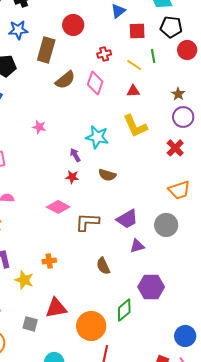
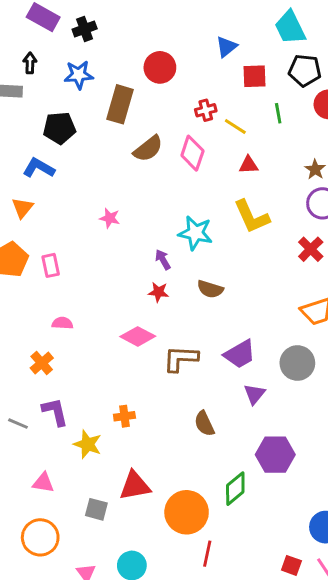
yellow line: (134, 65) -> (235, 127), moved
purple triangle: (137, 246) -> (255, 394), turned -35

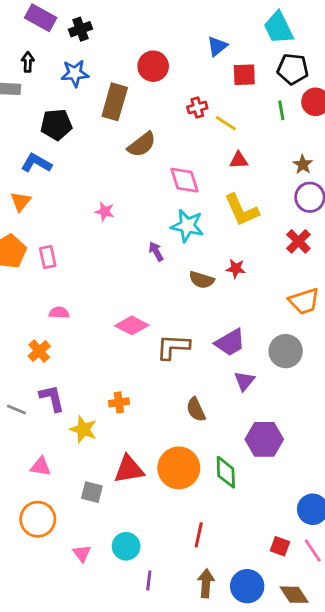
green line: (278, 113) -> (281, 110), moved
pink diamond: (192, 153) -> (184, 180), moved, turned -36
red star: (158, 292) -> (236, 268), moved
green diamond: (235, 489) -> (226, 472), turned -52
orange circle: (187, 512) -> (179, 468), moved

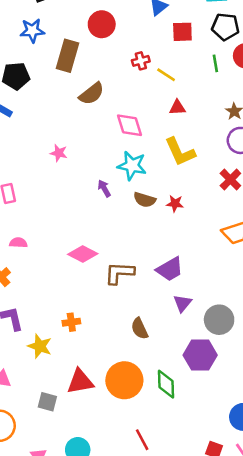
brown semicircle: (202, 280) -> (145, 200), moved
gray circle: (286, 351) -> (219, 320), moved
red line: (199, 535) -> (142, 440), turned -40

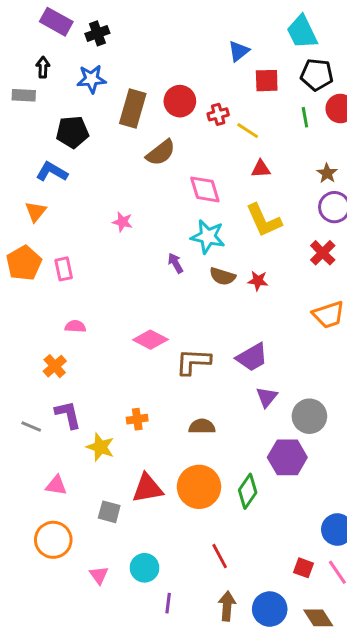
red circle: (102, 24) -> (180, 101), moved
brown semicircle: (140, 329) -> (202, 426), moved, turned 115
green diamond: (166, 384) -> (248, 491), turned 36

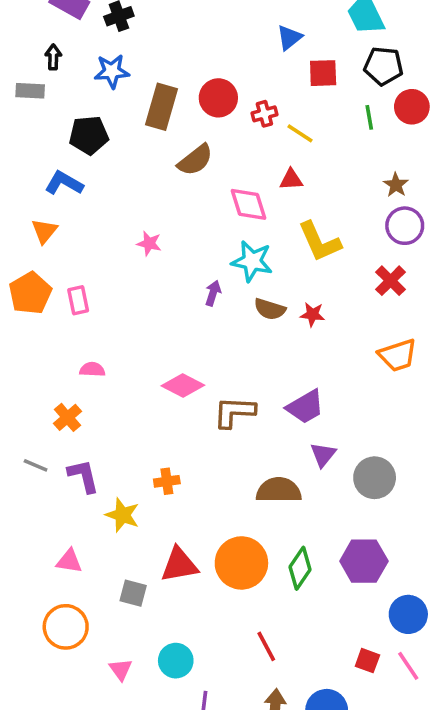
red triangle: (261, 169) -> (291, 180), moved
purple arrow: (175, 263) -> (213, 293), turned 48
gray line: (31, 426) -> (36, 465), moved
brown semicircle: (202, 426) -> (279, 490), moved, size x1.4
purple hexagon: (287, 457) -> (364, 561), moved

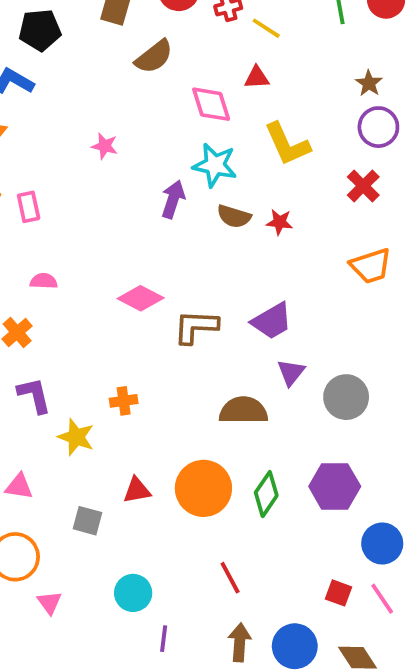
purple arrow: (213, 293) -> (173, 199), size x1.4
red triangle: (179, 565) -> (137, 490), size x0.7
pink triangle: (121, 669) -> (49, 602), moved

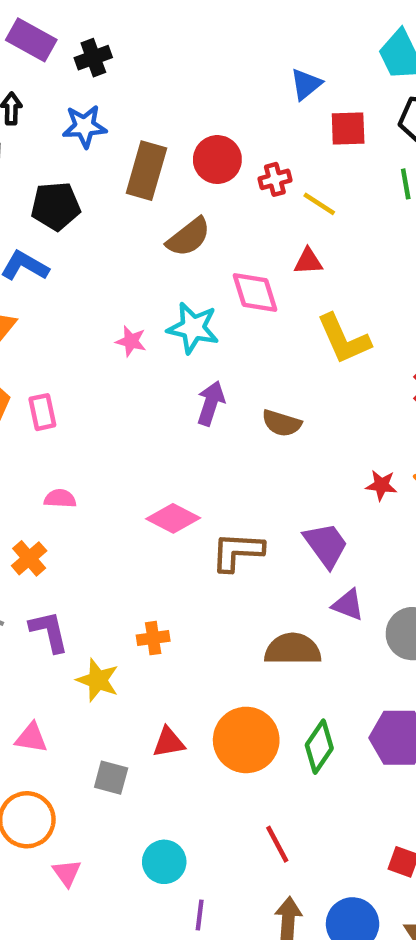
cyan star: (215, 165) -> (193, 328), moved
red star: (280, 222) -> (381, 485), moved
purple trapezoid: (272, 321) -> (326, 545), turned -96
purple triangle: (291, 372) -> (348, 605), turned -48

